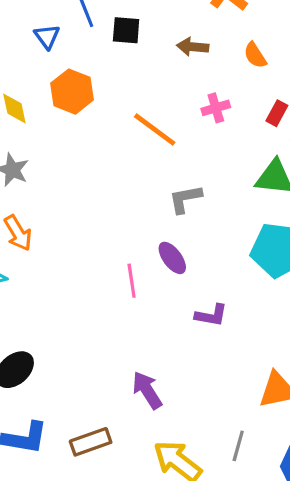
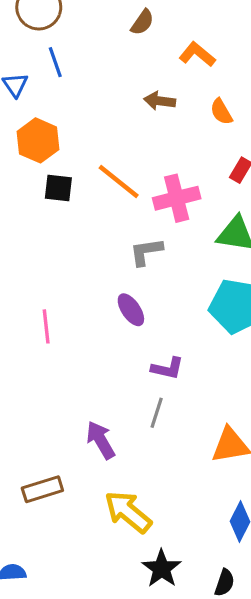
black square: (126, 30) -> (58, 188), moved
pink cross: (216, 108) -> (177, 198), moved, size x1.6
pink line: (132, 281) -> (46, 326), moved
gray line: (238, 446) -> (157, 413), moved

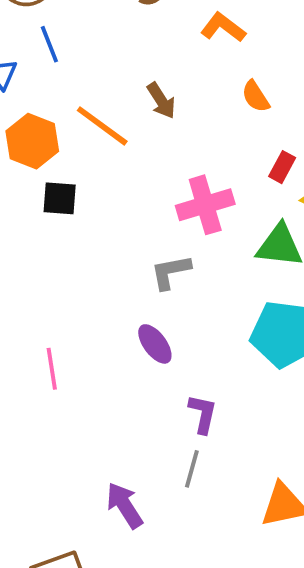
brown arrow: (160, 101) -> (161, 101), moved, turned -128
orange line: (119, 181) -> (102, 126), moved
purple L-shape: (167, 368) -> (203, 414), turned -88

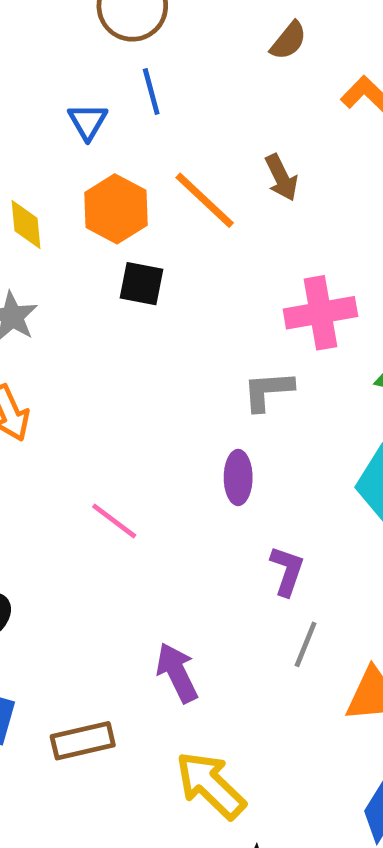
purple ellipse: (155, 344) -> (238, 477), turned 30
pink line: (52, 369) -> (114, 521), moved, turned -51
gray line: (192, 469) -> (306, 644), moved

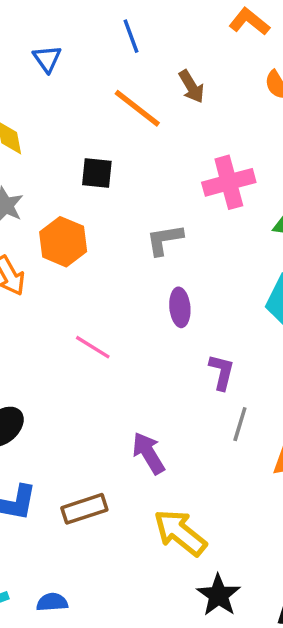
blue line: (151, 92) -> (131, 36), moved
orange hexagon: (116, 209) -> (63, 242), moved
gray L-shape: (268, 391) -> (165, 240), moved

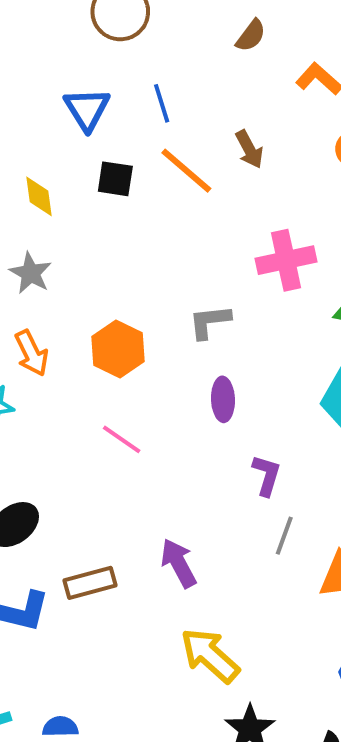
blue line: (131, 36) -> (162, 103), moved
blue triangle: (47, 59) -> (87, 109), size x1.4
black square: (97, 173) -> (115, 179), moved
orange hexagon: (63, 242) -> (118, 349), moved
brown rectangle: (84, 509) -> (90, 583), moved

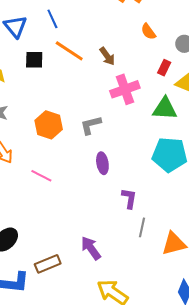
brown arrow: (249, 149) -> (107, 56), moved
orange hexagon: (118, 349) -> (49, 125), moved
pink line: (122, 439) -> (41, 176), moved

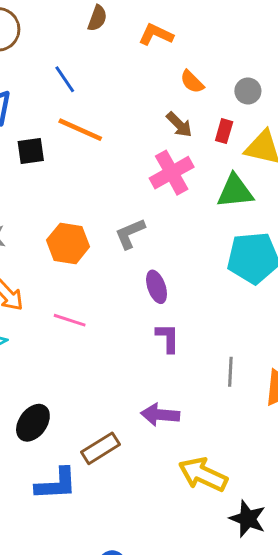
blue line: (52, 19) -> (65, 79), moved
brown arrow: (107, 56) -> (179, 125), moved
purple L-shape: (129, 198) -> (168, 338), moved
purple arrow: (91, 248) -> (160, 415), turned -40

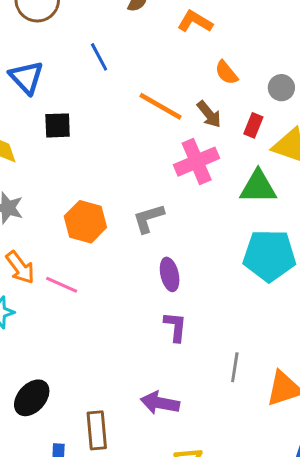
orange line: (80, 130) -> (160, 106), moved
pink line: (70, 320) -> (62, 285), moved
brown rectangle: (100, 448) -> (97, 430), turned -69

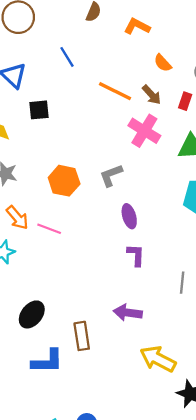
pink cross: (197, 162) -> (144, 131), turned -32

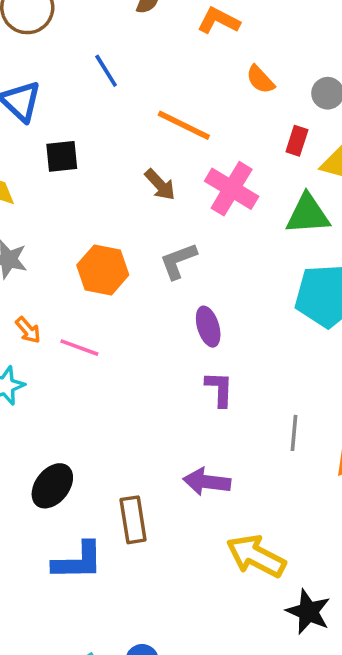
brown arrow: (152, 95) -> (160, 185), moved
orange arrow: (17, 218) -> (28, 330), size x0.7

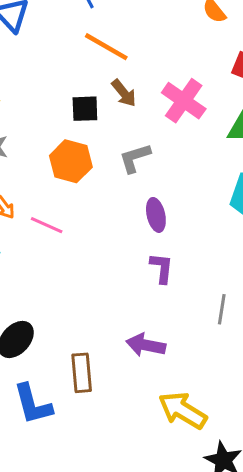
orange line: (184, 125) -> (106, 47), moved
black square: (62, 156) -> (85, 109), moved
blue L-shape: (78, 561) -> (33, 404), turned 72

